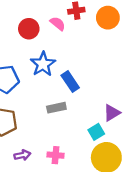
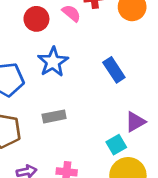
blue rectangle: (70, 81) -> (114, 70), moved
gray rectangle: (56, 108) -> (54, 116), moved

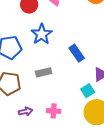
blue rectangle: (114, 70) -> (77, 53), moved

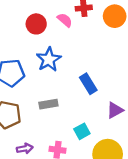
cyan square: (88, 91) -> (82, 131), moved

